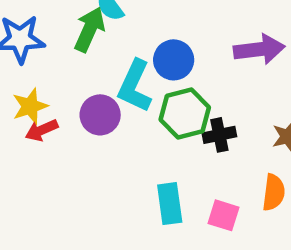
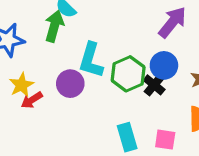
purple arrow: (259, 49) -> (172, 22), turned -36
blue circle: (174, 60) -> (164, 65), moved
black cross: (219, 135) -> (154, 85), turned -30

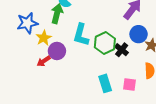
blue circle: (164, 65) -> (139, 34), moved
purple circle: (70, 84) -> (57, 51), moved
yellow star: (21, 85) -> (44, 38), moved

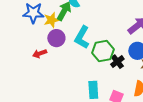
yellow star: (44, 38) -> (51, 20), moved
purple circle: (57, 51) -> (56, 38), moved

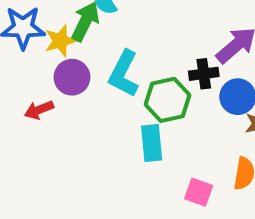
black cross: (117, 62) -> (204, 74), moved, turned 32
cyan rectangle: (93, 90) -> (152, 143), moved

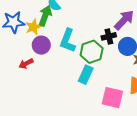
cyan rectangle: (152, 143) -> (86, 75), turned 36
pink square: (199, 192) -> (112, 98), size x1.5

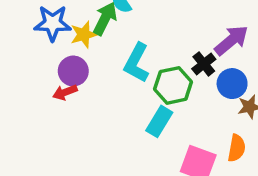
black cross: (109, 36) -> (204, 64), turned -32
purple circle: (41, 45) -> (73, 71), moved

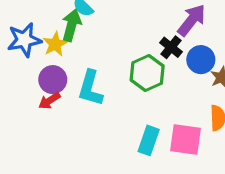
cyan L-shape: (137, 63) -> (90, 88), moved
cyan rectangle: (159, 121) -> (149, 140), moved

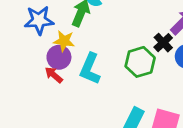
yellow star: (55, 44) -> (64, 41), moved, turned 30
red arrow: (49, 101) -> (54, 75), turned 66

